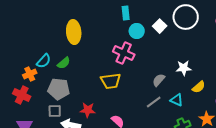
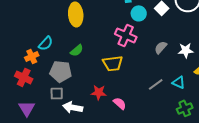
green semicircle: (64, 63) -> (77, 50), moved
gray semicircle: (159, 80) -> (161, 47), moved
red star: (88, 110) -> (99, 92), moved

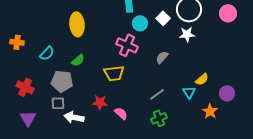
white star: (186, 50) -> (187, 34), moved
orange cross: (32, 56) -> (17, 42), moved, turned 32
cyan triangle: (179, 82) -> (189, 92), moved, turned 32
green cross: (185, 108) -> (159, 118), moved

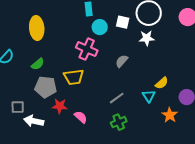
white square: (163, 18) -> (123, 22), turned -32
gray pentagon: (62, 81) -> (46, 87), moved

